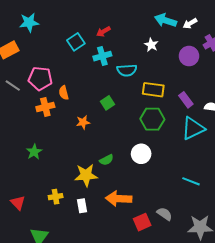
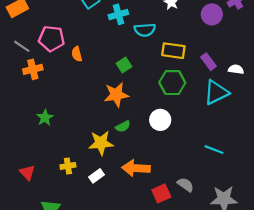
orange cross: (45, 107) -> (33, 69), moved
orange star: (83, 122) -> (116, 95), moved, size x1.6
white rectangle: (82, 206) -> (97, 176), turned 64

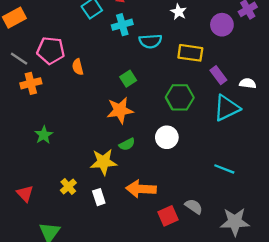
yellow rectangle: (173, 51) -> (190, 53), moved
yellow cross: (68, 166) -> (68, 187), turned -32
white rectangle: (97, 176) -> (99, 197), turned -72

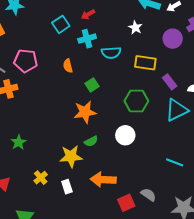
orange semicircle: (78, 67) -> (68, 66), moved
green star: (44, 135) -> (19, 142), moved

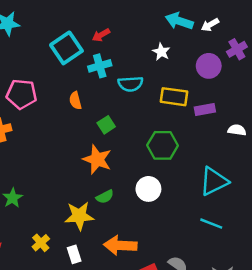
cyan square: (61, 24) -> (66, 48), size x1.4
purple rectangle: (170, 82) -> (205, 109), moved, turned -63
cyan triangle: (177, 110) -> (214, 181), moved
orange star: (85, 112) -> (97, 159), turned 30

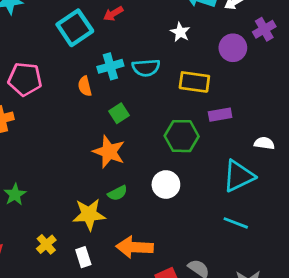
cyan cross: (100, 66) -> (110, 66), moved
purple rectangle: (205, 109) -> (220, 115), moved
white semicircle: (237, 130) -> (264, 143), moved

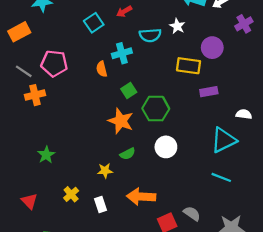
cyan square: (75, 28) -> (94, 23), size x0.7
purple circle: (233, 48) -> (212, 48), moved
cyan semicircle: (146, 68) -> (150, 35), moved
green hexagon: (182, 136) -> (156, 109), moved
yellow star: (89, 214) -> (105, 171), size x0.6

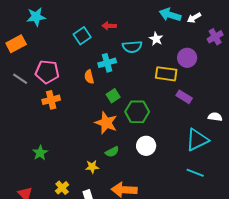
red arrow: (124, 11) -> (109, 26), turned 32
purple rectangle: (209, 92) -> (184, 97), turned 42
orange cross: (35, 95) -> (51, 100), moved

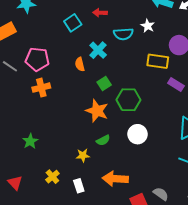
cyan cross: (107, 63) -> (98, 50), turned -30

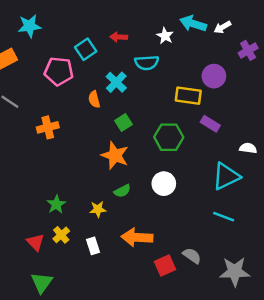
white star: (148, 26) -> (165, 36), moved
pink pentagon: (37, 59) -> (59, 71), moved
green hexagon: (128, 100) -> (169, 137), moved
green star: (30, 141) -> (56, 204), moved
red triangle: (15, 183) -> (36, 242), moved

